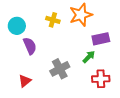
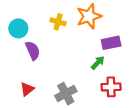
gray cross: (60, 69) -> (66, 94), moved

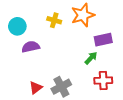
purple semicircle: (33, 51) -> (31, 47), turned -78
red triangle: (27, 89) -> (36, 88), moved

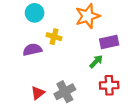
yellow cross: (54, 20) -> (54, 37), moved
cyan circle: (17, 26) -> (35, 13), moved

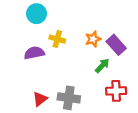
orange star: (88, 16) -> (93, 39), moved, size x0.6
purple rectangle: (109, 42) -> (116, 45), turned 60
gray cross: (65, 92) -> (69, 98), turned 36

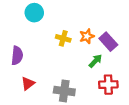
yellow cross: (57, 39) -> (63, 38), moved
purple semicircle: (34, 53) -> (17, 56), moved, turned 108
red triangle: (40, 99) -> (28, 83), moved

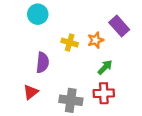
purple rectangle: (108, 42) -> (119, 26), moved
purple semicircle: (17, 56) -> (42, 63), moved
red cross: (108, 85) -> (104, 93), moved

